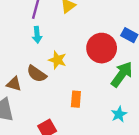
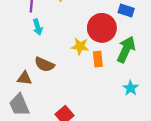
yellow star: (57, 60) -> (80, 46), moved
orange rectangle: (76, 99) -> (98, 59), moved

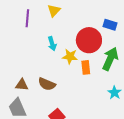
cyan arrow: (38, 27) -> (52, 44), moved
brown semicircle: (44, 64) -> (47, 84), moved

